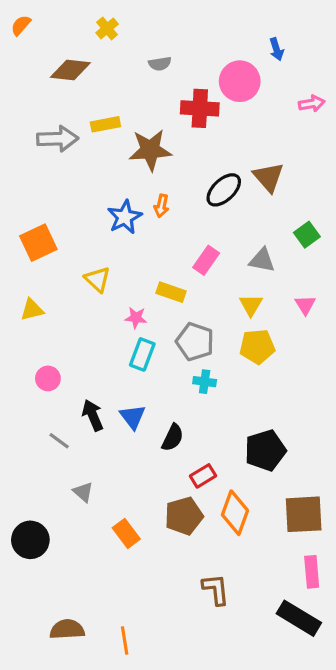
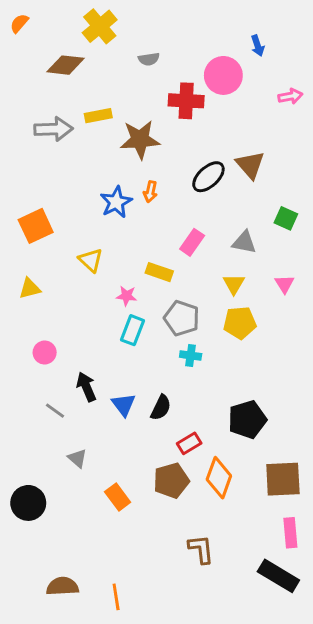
yellow cross: (107, 28) -> (100, 26), size x1.6
green square: (307, 235) -> (286, 218), turned -30
blue triangle: (133, 417) -> (124, 405), moved

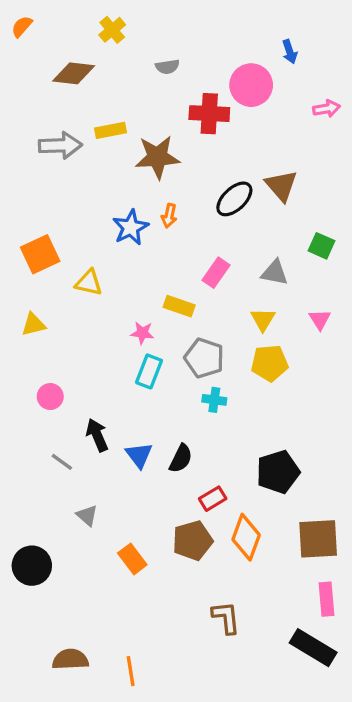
yellow cross: (100, 26) -> (112, 30), size x0.7
yellow triangle: (91, 260) -> (89, 283), moved, turned -30

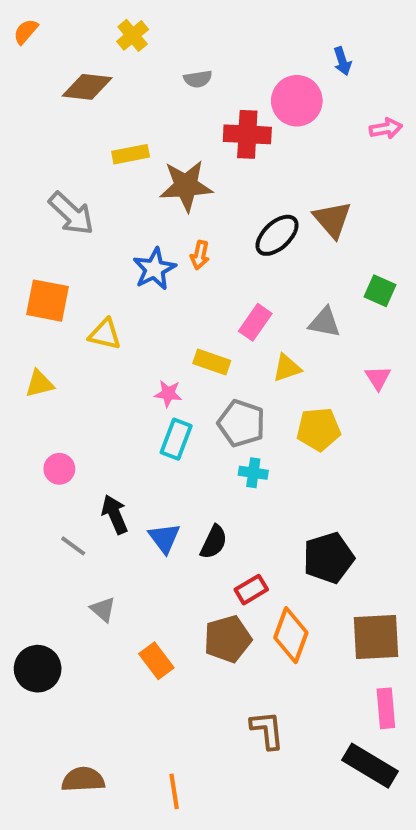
gray arrow: (60, 145) -> (71, 214), moved, turned 45
orange square: (40, 254) -> (47, 301), turned 36
yellow triangle: (263, 320) -> (287, 368), moved, turned 40
orange line: (131, 671) -> (174, 791), moved

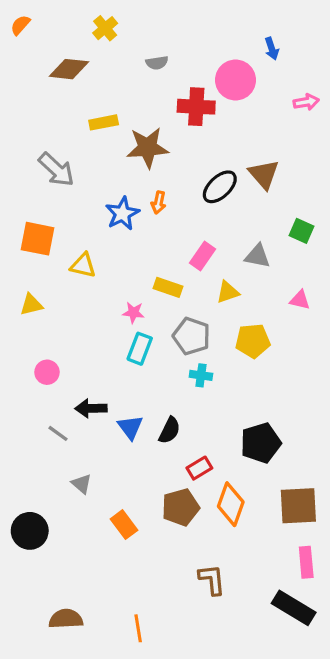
pink triangle: (378, 378) -> (300, 300), turned -45
black arrow: (115, 514) -> (91, 408), turned -68

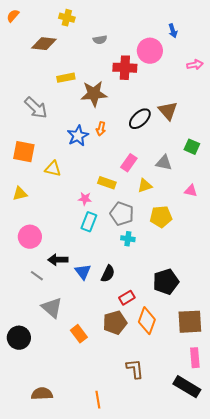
yellow cross: (105, 28) -> (67, 18), turned -35
pink circle: (47, 372) -> (30, 237), size x1.5
gray triangle: (82, 484) -> (52, 308), size x1.6
orange line: (138, 628) -> (98, 400), moved

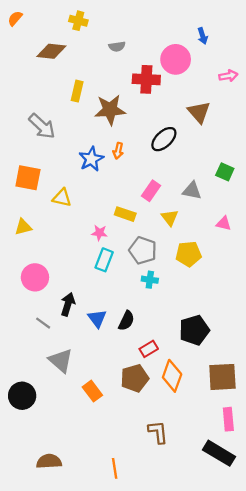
yellow rectangle: (66, 78) -> (77, 91), turned -66
brown triangle: (168, 111) -> (199, 112), moved
yellow triangle: (145, 186) -> (170, 218), turned -49
black arrow: (58, 260) -> (68, 304), turned 108

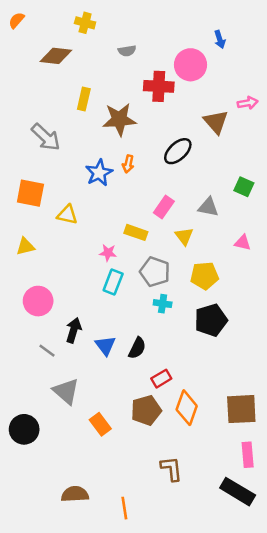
pink arrow: (228, 76) -> (248, 103), moved
black pentagon: (194, 330) -> (211, 320), moved
brown semicircle: (49, 461) -> (75, 494), moved

